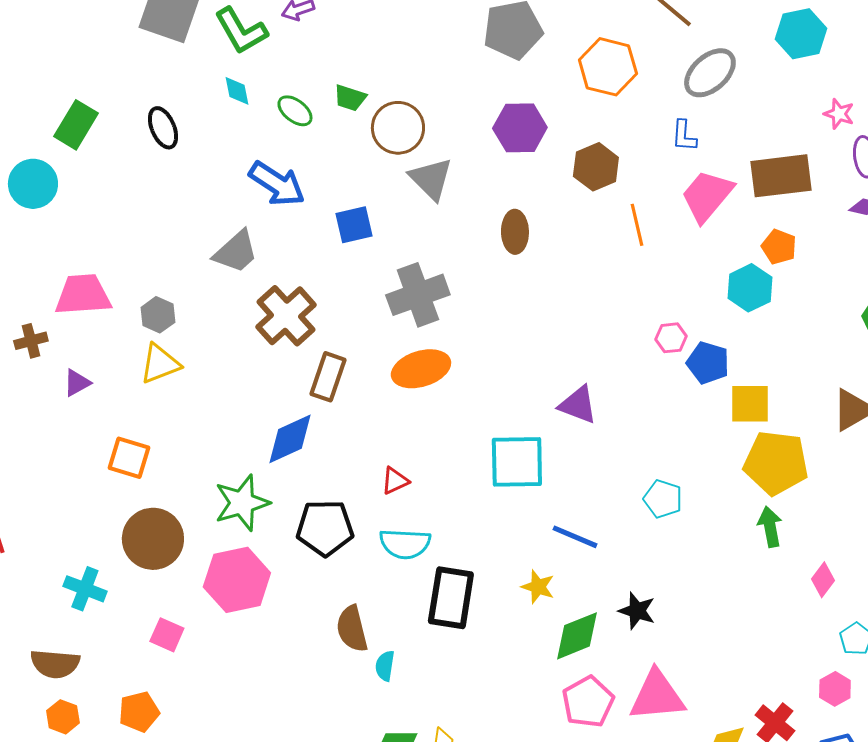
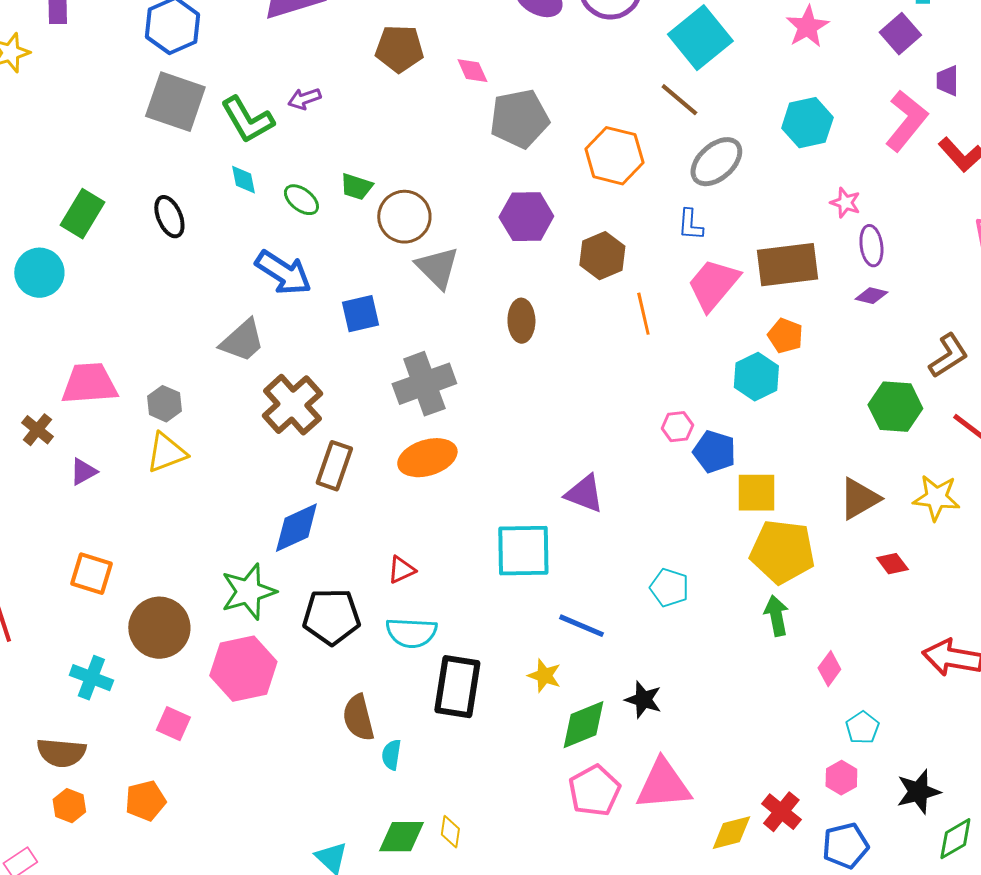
brown cross: (31, 341) -> (37, 430), turned -36
orange square: (129, 458) -> (91, 574), moved

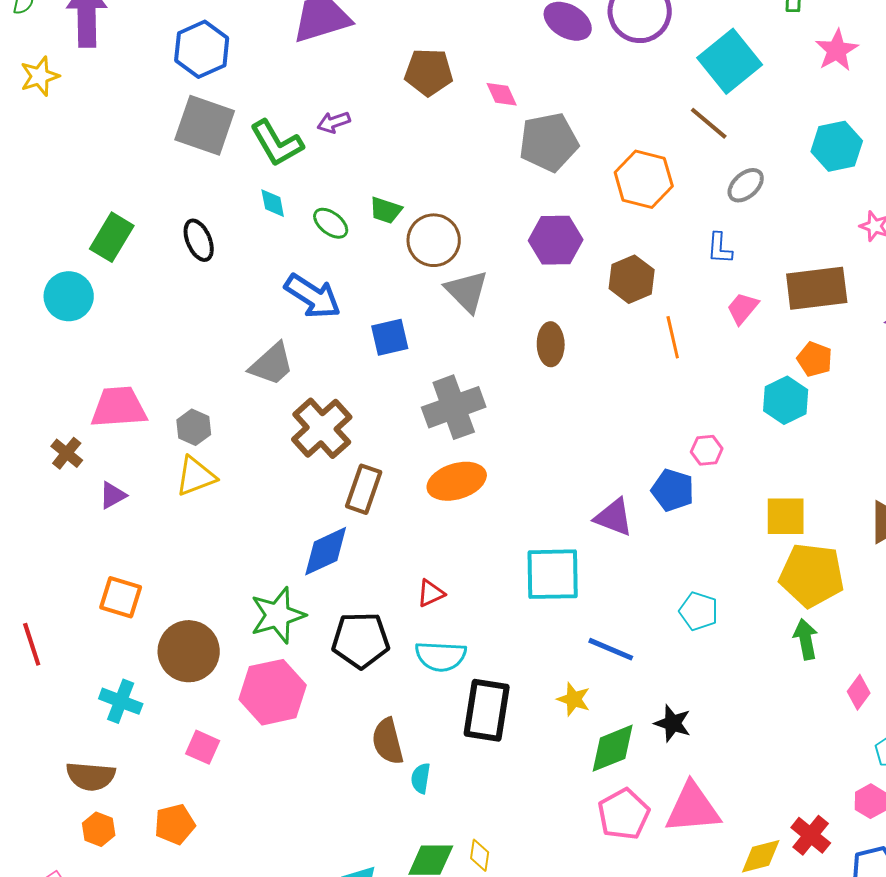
gray ellipse: (716, 162) -> (746, 185), size x0.7
pink trapezoid: (713, 285) -> (743, 308), size x0.6
blue pentagon: (714, 452) -> (673, 490), moved

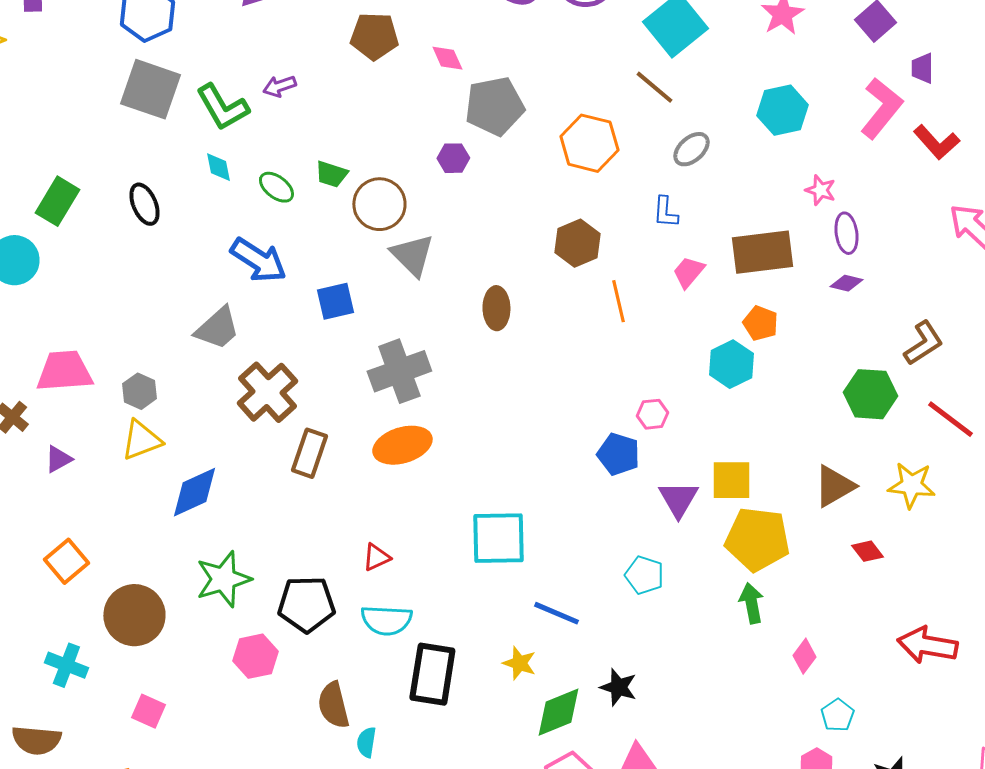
purple hexagon: (556, 240) -> (453, 158), moved, size x0.6
purple triangle: (614, 517) -> (678, 499), moved, turned 39
blue diamond: (326, 551) -> (194, 492), moved
orange square: (121, 597) -> (66, 561), turned 33
pink hexagon: (273, 692) -> (255, 656), moved, size x0.7

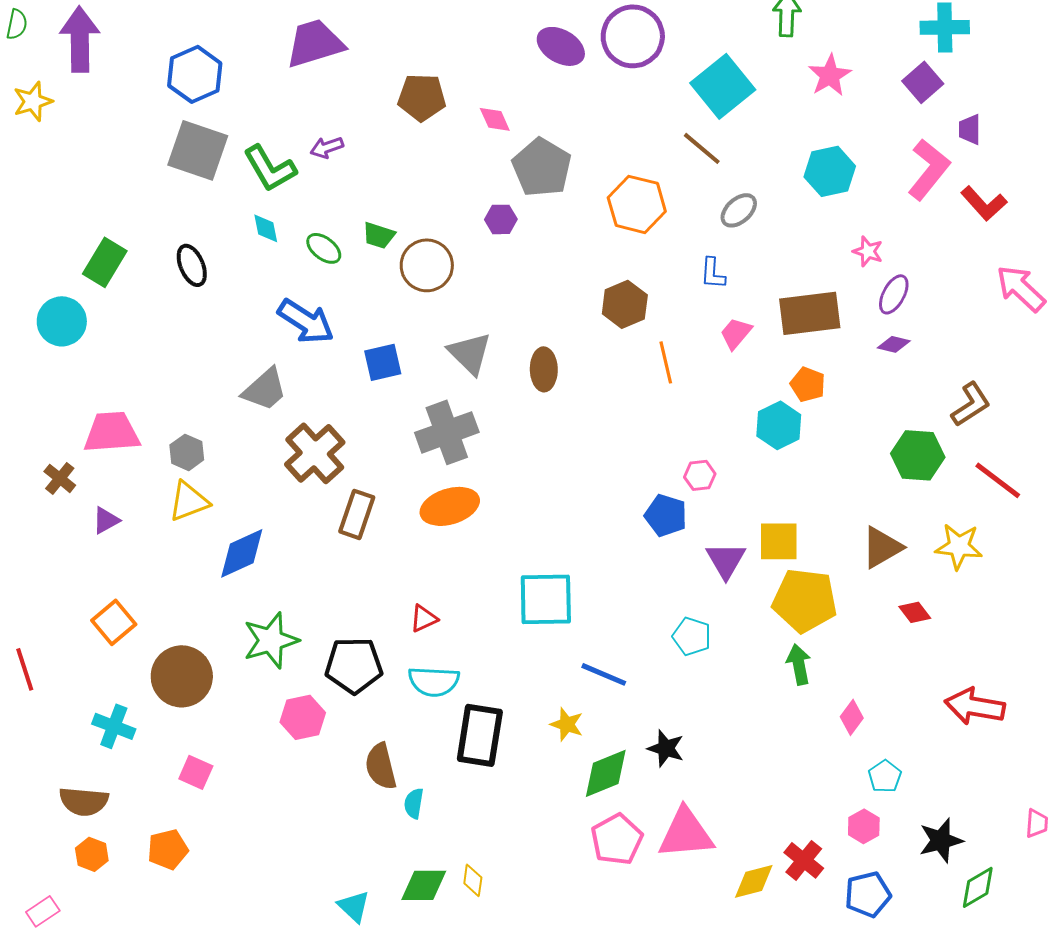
gray pentagon: (494, 106) -> (542, 167), turned -30
purple ellipse: (846, 233) -> (894, 294), turned 36
gray triangle: (412, 255) -> (470, 353), moved

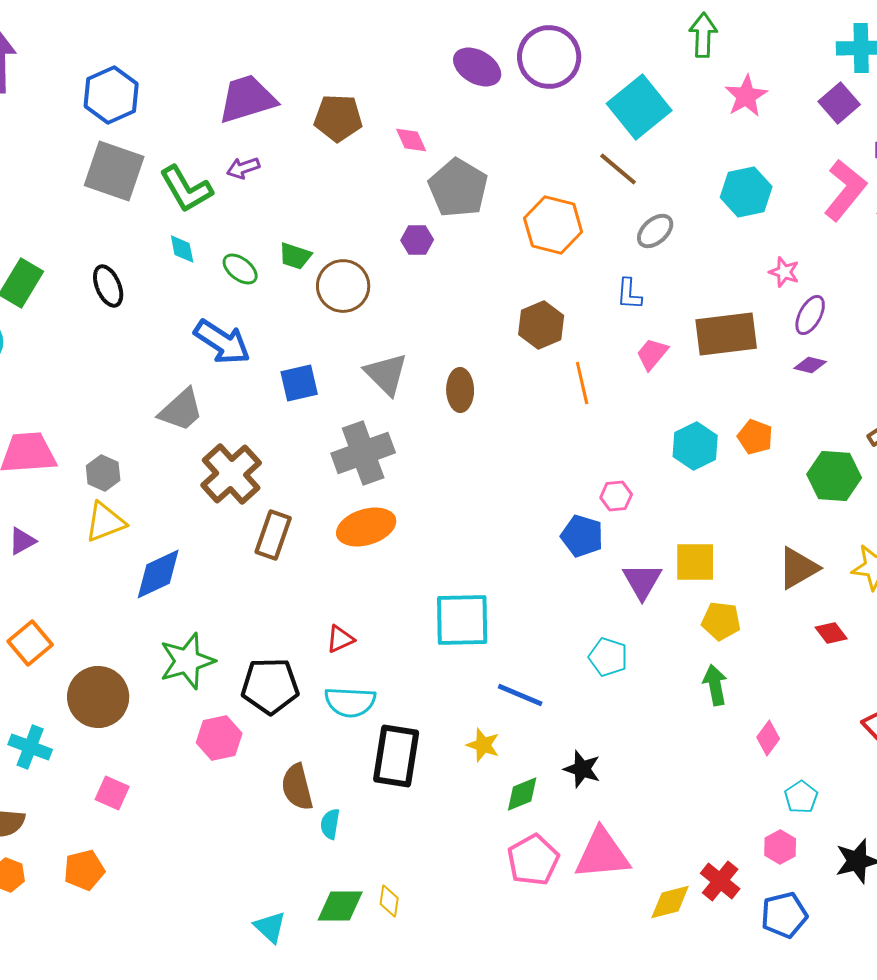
purple trapezoid: (315, 43) -> (247, 99), moved
orange pentagon: (808, 384) -> (755, 437), moved
yellow pentagon: (805, 600) -> (721, 621), size x0.6
green diamond: (606, 773) -> (522, 794), size x0.7

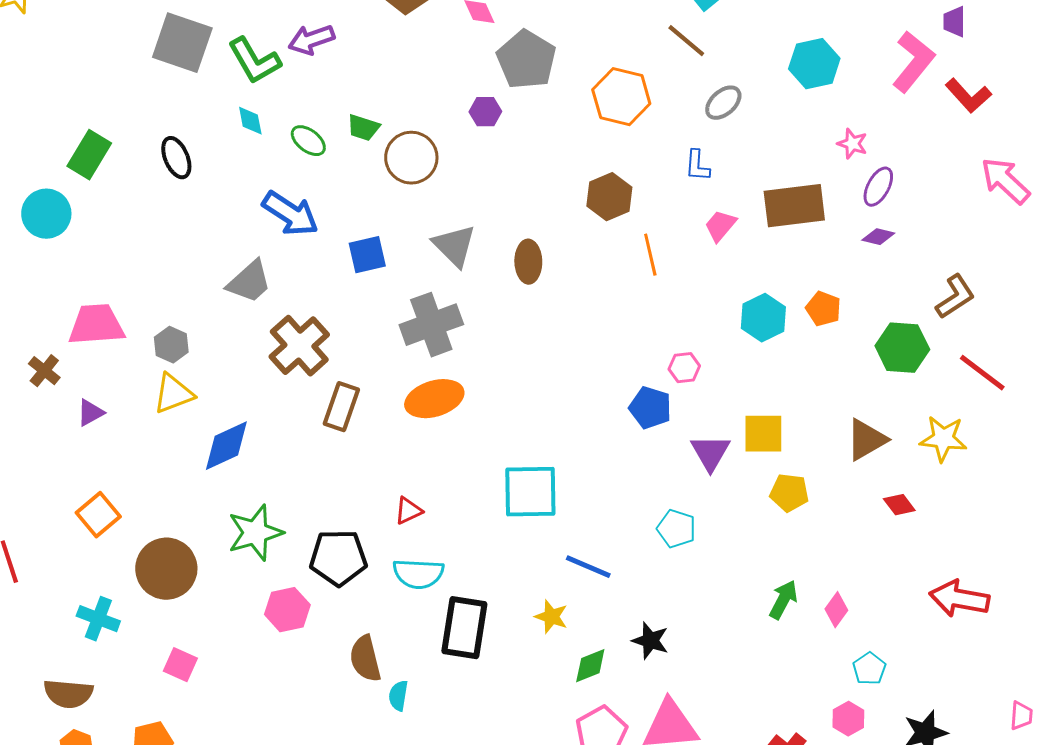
purple arrow: (243, 168) -> (311, 40), size x1.4
green arrow: (715, 685) -> (783, 600), moved, turned 39

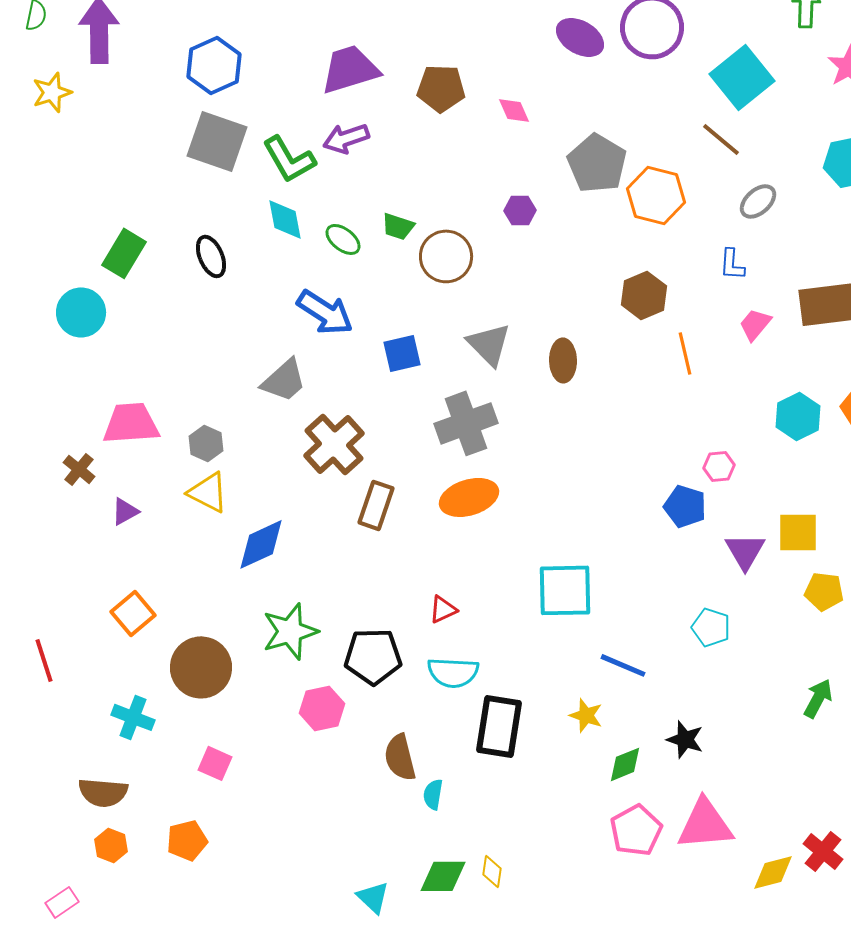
gray pentagon: (526, 60) -> (597, 163), moved
cyan diamond: (250, 121) -> (285, 219), size x1.4
yellow triangle: (173, 394) -> (208, 492), turned 48

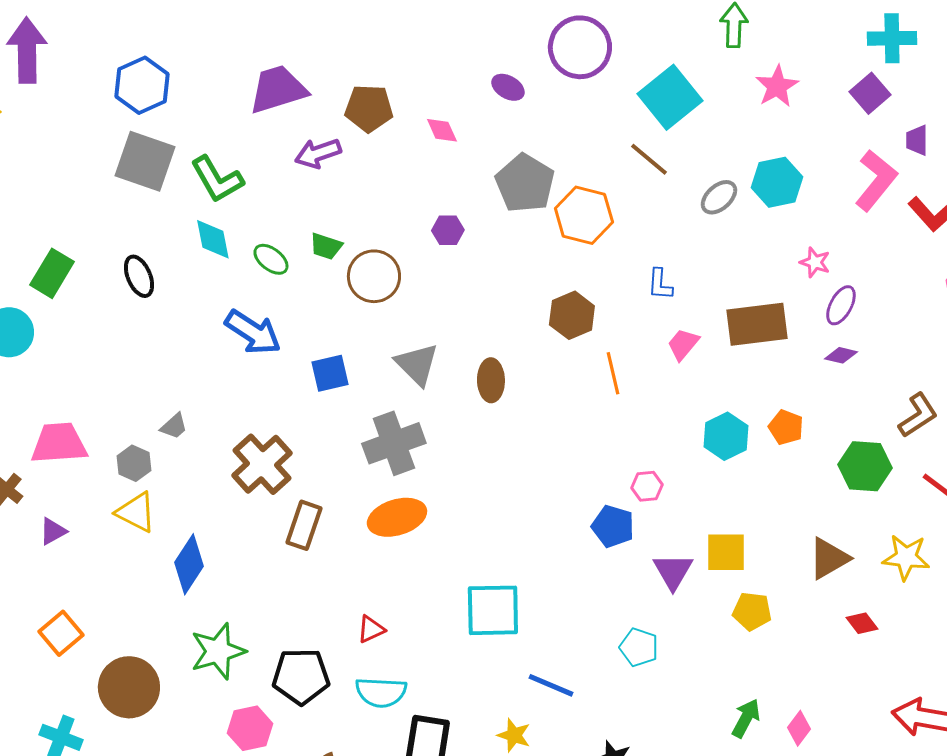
purple ellipse: (580, 37) -> (508, 87), moved, size x0.7
purple arrow: (346, 138) -> (318, 153), moved
gray ellipse: (758, 201) -> (719, 197), moved
gray trapezoid: (284, 380) -> (174, 426), moved, size x0.6
blue diamond: (261, 544) -> (189, 564), turned -32

